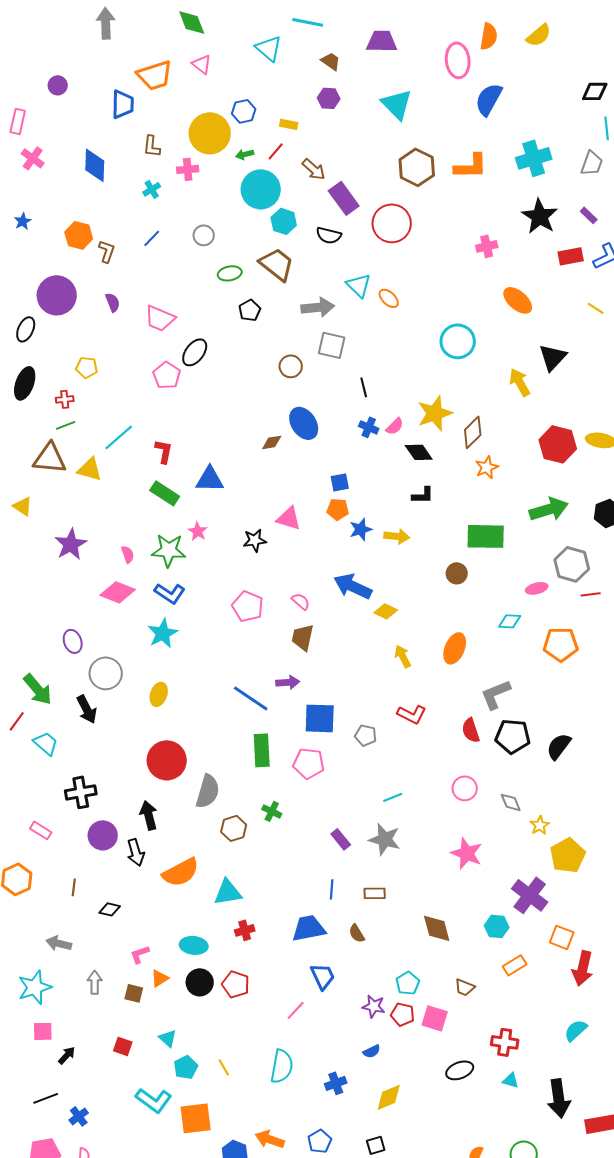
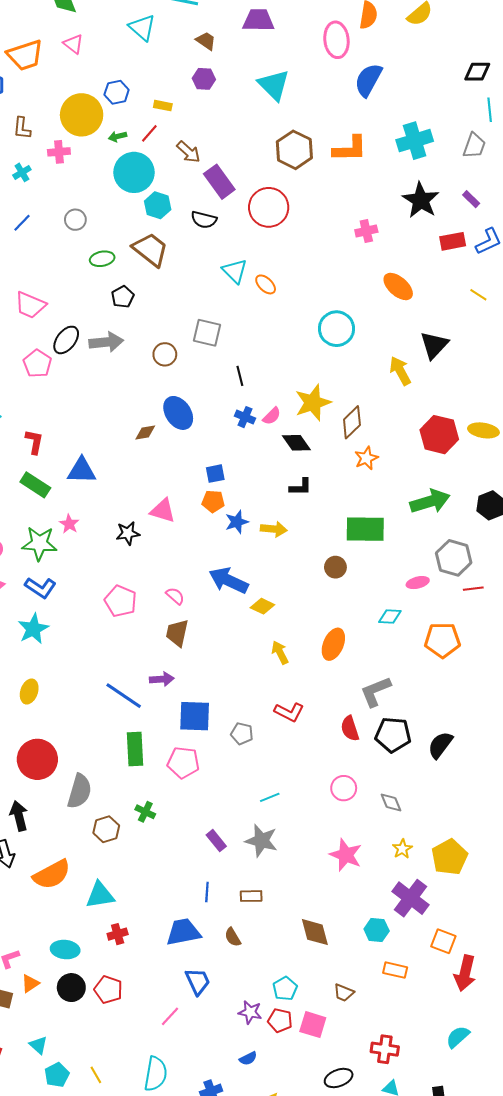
gray arrow: (318, 307) -> (106, 342), moved
yellow star: (540, 825) -> (402, 849), moved
orange rectangle: (515, 965) -> (395, 970), turned 45

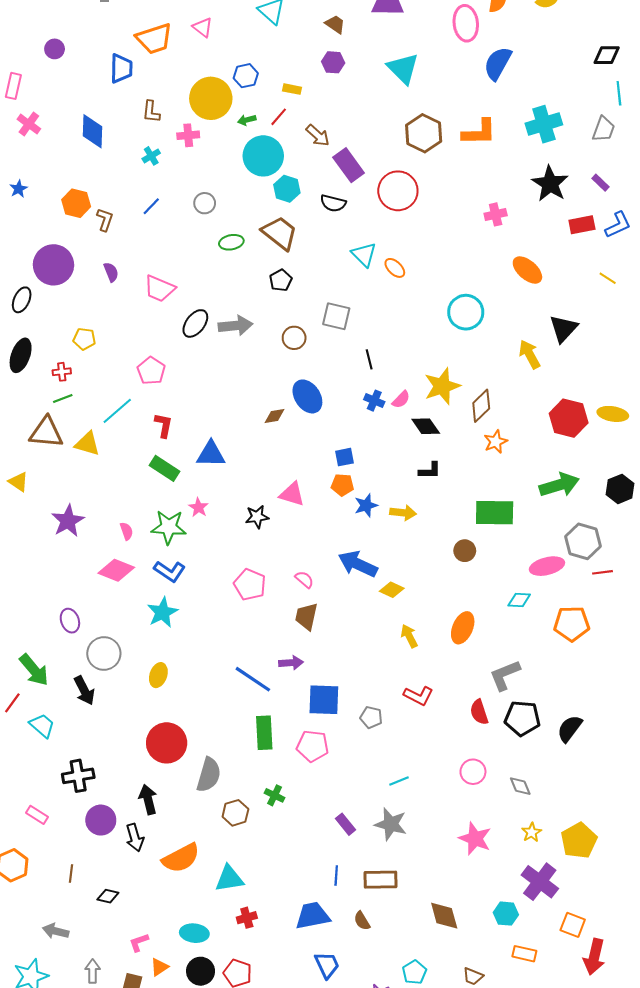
black pentagon: (123, 297) -> (281, 280), moved
pink pentagon: (37, 364) -> (151, 371), moved
pink ellipse: (418, 583) -> (547, 566), size x1.5
brown rectangle: (251, 896) -> (380, 880), size x1.5

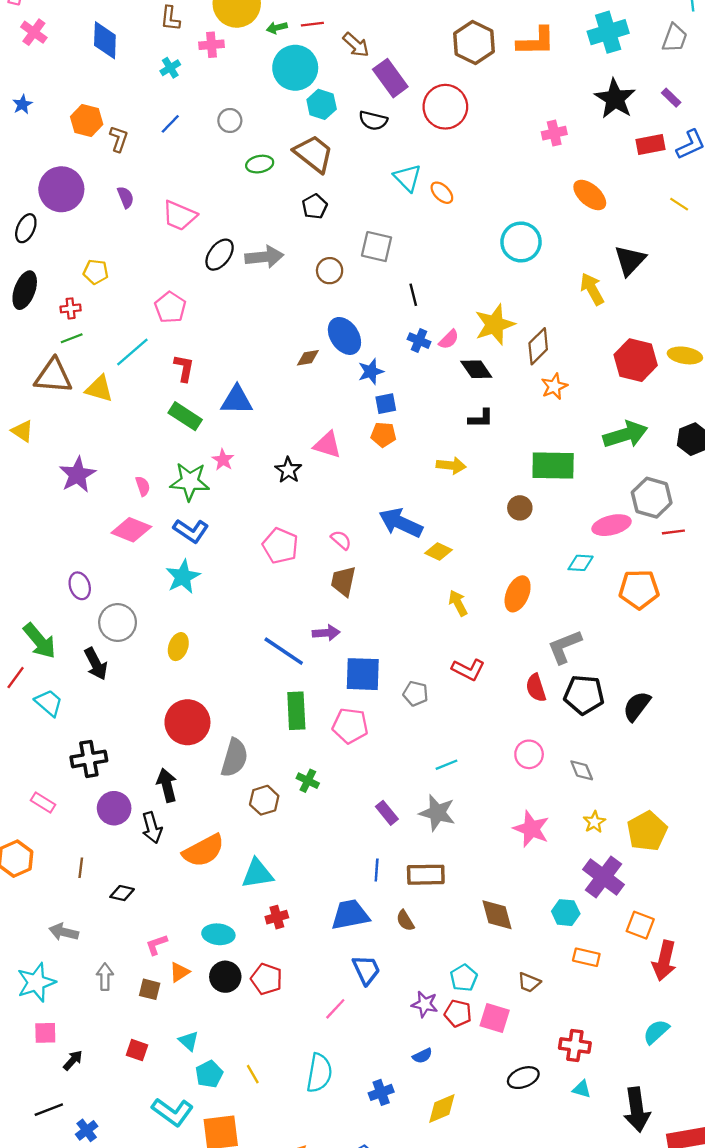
red line: (279, 117) -> (312, 24), turned 42
blue star: (366, 505) -> (371, 372), moved
black star: (257, 517) -> (288, 470), turned -30

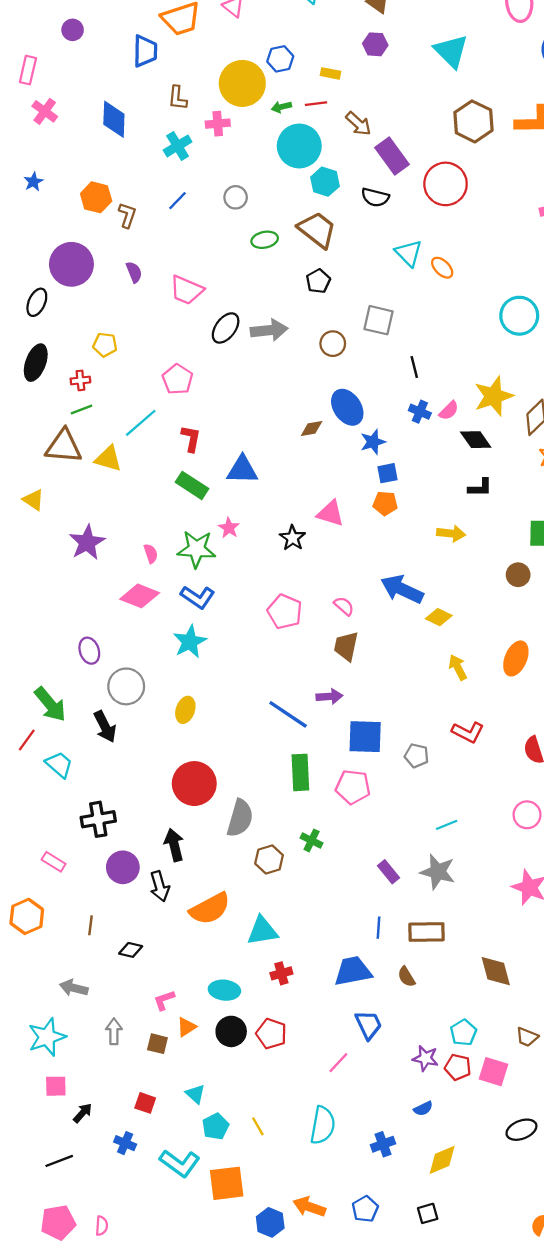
cyan cross: (170, 68) -> (178, 146), size x1.4
blue cross: (87, 1130) -> (125, 1143), moved, turned -30

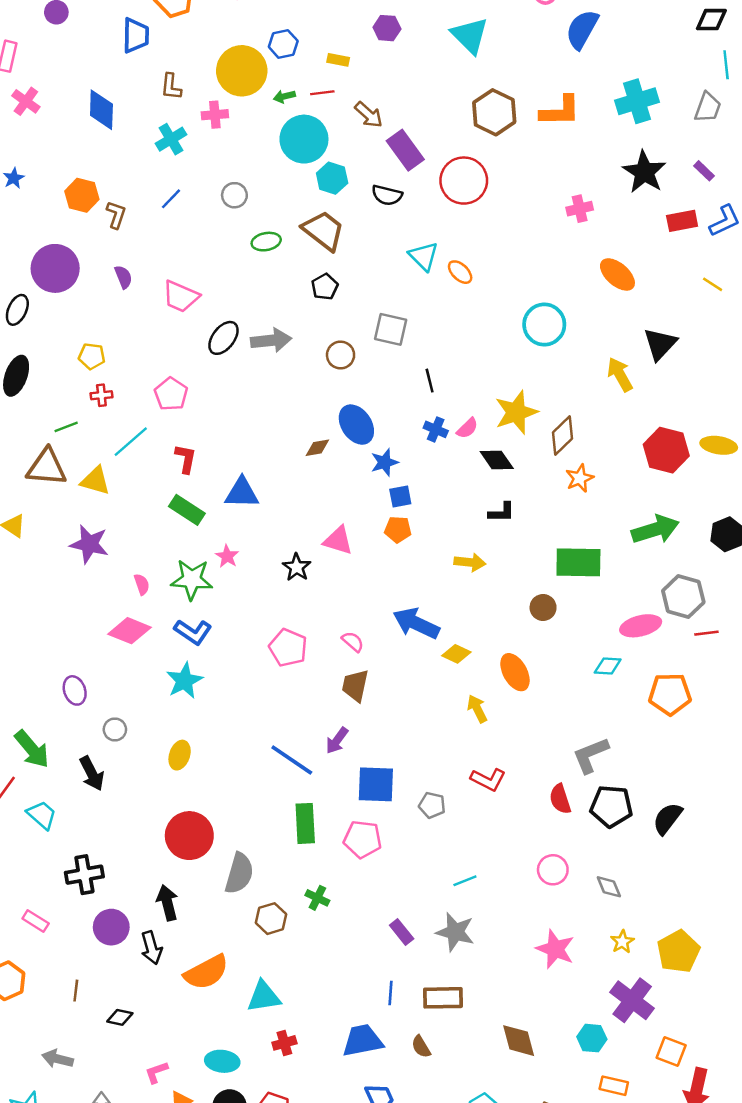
red cross: (80, 380) -> (101, 395), moved
purple star: (87, 542) -> (89, 544), moved, turned -30
orange ellipse: (516, 658) -> (515, 672), moved, turned -52
gray circle: (126, 686) -> (115, 729), size x0.6
purple arrow: (329, 696) -> (337, 740), turned 130

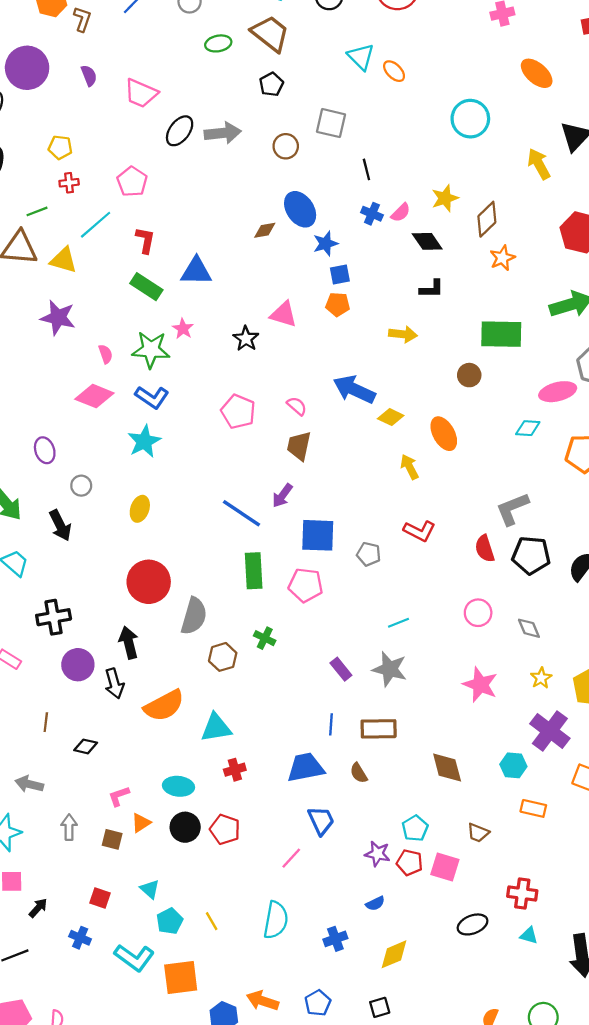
yellow star: (516, 412) -> (445, 198), size x0.7

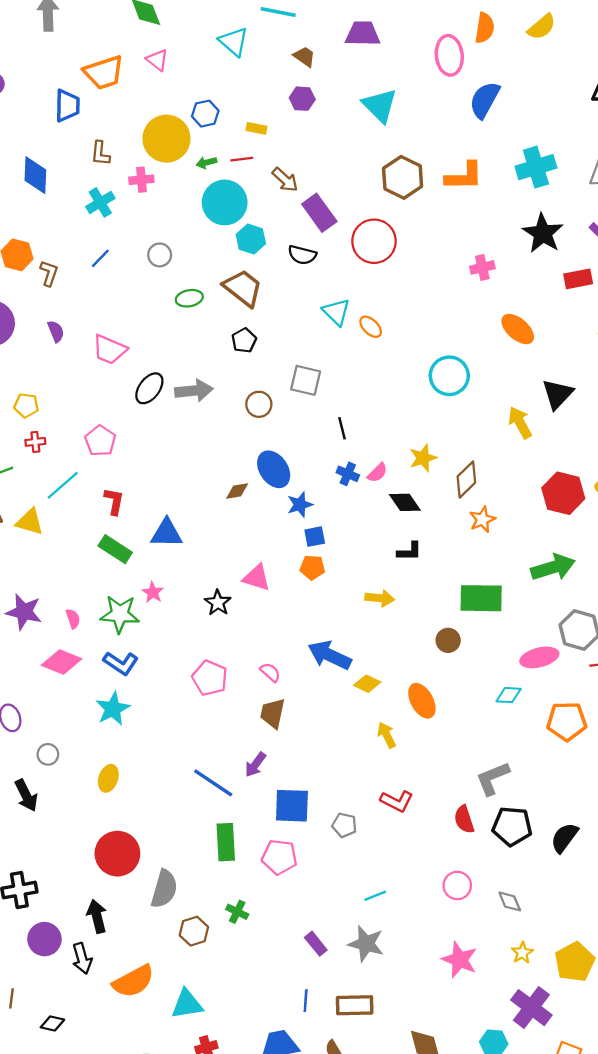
purple star: (58, 318) -> (24, 612), moved

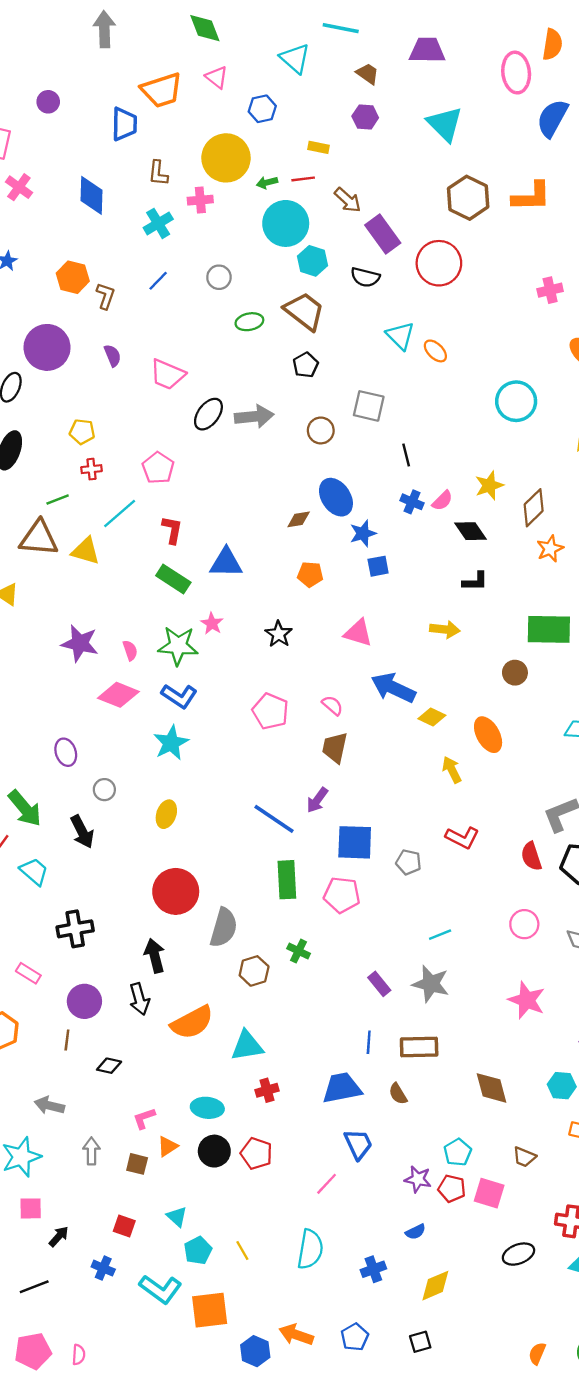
blue hexagon: (205, 114) -> (262, 109), moved
orange pentagon: (312, 567) -> (310, 574), moved
pink triangle: (257, 578) -> (358, 633), moved
purple circle: (44, 939) -> (84, 1001), moved

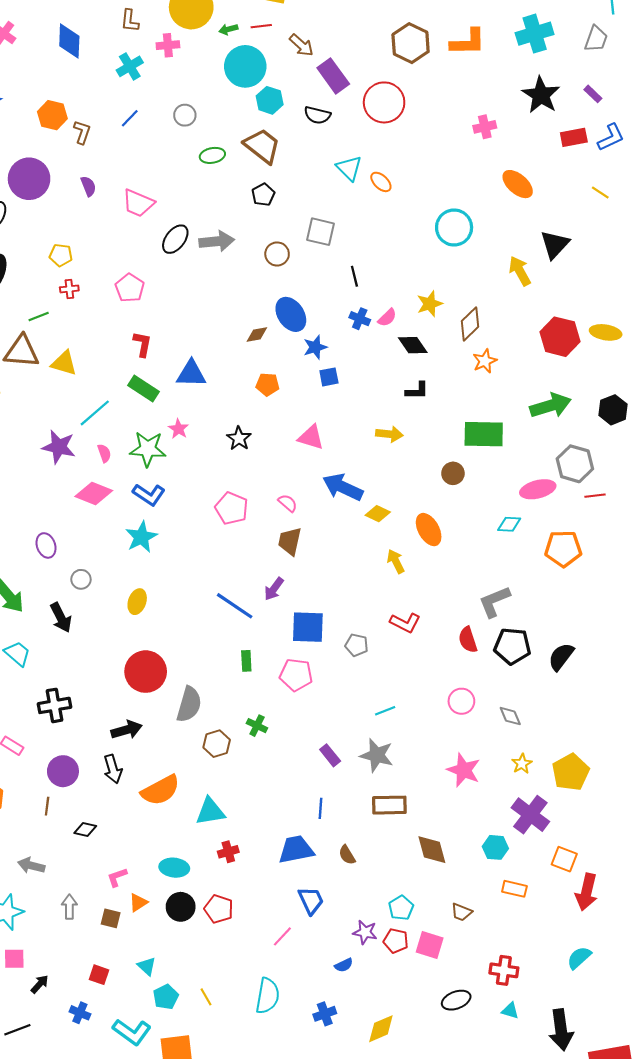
cyan line: (120, 514) -> (95, 413), moved
green rectangle: (287, 880) -> (246, 661), size x0.6
black arrow: (155, 956) -> (127, 730), turned 88
brown rectangle: (419, 1047) -> (389, 805), moved
blue semicircle: (416, 1232) -> (344, 965), moved

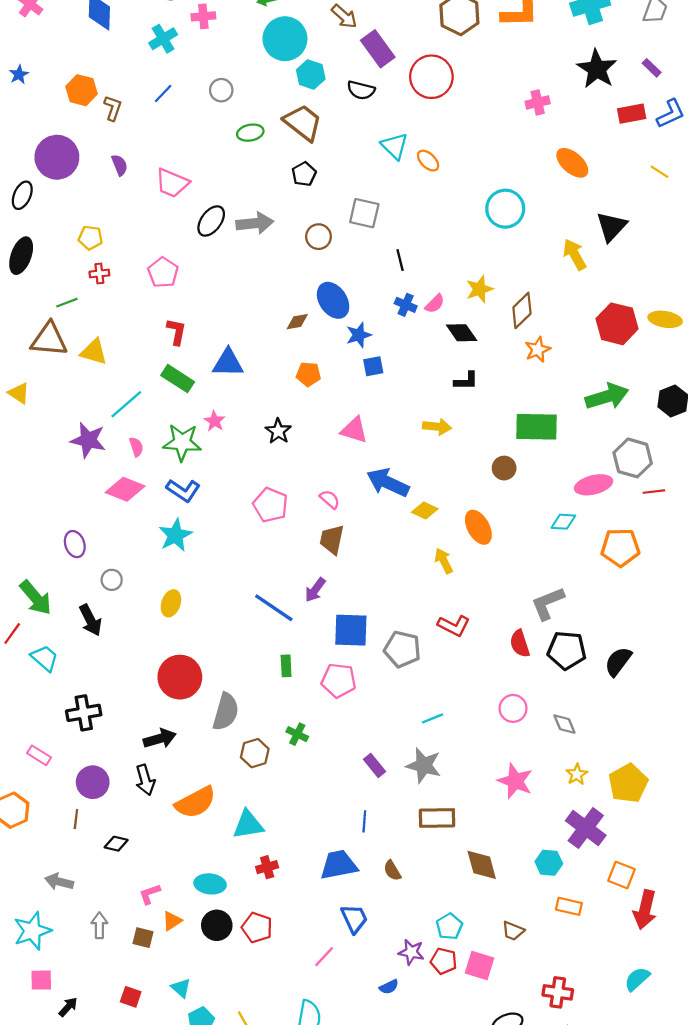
gray pentagon: (357, 645) -> (402, 649), size x1.5

